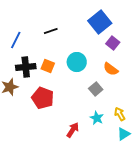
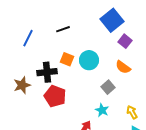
orange square: (48, 66) -> (67, 59), moved
black cross: (26, 67) -> (47, 72), moved
cyan star: (97, 118) -> (102, 110), moved

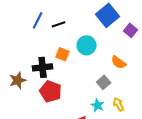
blue line: (28, 38) -> (38, 20), moved
purple square: (125, 41) -> (131, 30), moved
cyan circle: (89, 60) -> (87, 45), moved
yellow arrow: (132, 112) -> (119, 104), moved

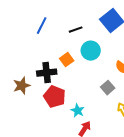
black line: (59, 24) -> (76, 30), moved
orange square: (63, 54) -> (67, 60), turned 32
cyan star: (98, 105) -> (78, 111), moved

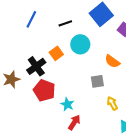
black cross: (47, 73) -> (36, 66), turned -30
gray square: (108, 88) -> (97, 81), turned 32

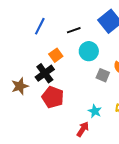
orange square: (56, 53) -> (56, 55), moved
gray square: (97, 81) -> (103, 75), moved, turned 32
cyan star: (67, 104) -> (95, 111), moved

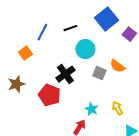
blue line: (40, 26) -> (42, 32), moved
orange square: (56, 55) -> (25, 53), moved
black cross: (45, 73) -> (65, 74), moved

